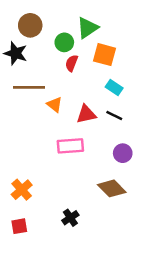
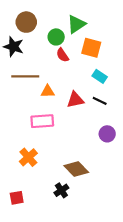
red semicircle: (72, 63) -> (62, 55), turned -56
orange triangle: (55, 104) -> (48, 91), turned -40
pink rectangle: (70, 146) -> (42, 121), moved
brown diamond: (112, 188) -> (76, 169), moved
orange cross: (22, 190) -> (28, 157), moved

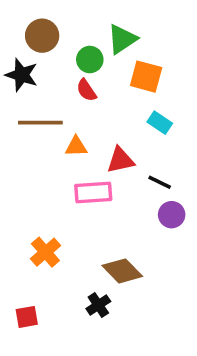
red semicircle: (62, 55) -> (86, 90), moved
black line: (100, 101) -> (160, 182), moved
pink rectangle: (42, 121) -> (93, 192), moved

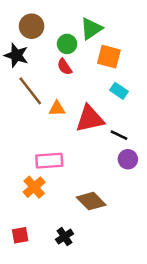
brown line: (40, 123) -> (30, 91), turned 52
red triangle: (120, 160) -> (90, 119), size x1.4
pink rectangle: (93, 192) -> (49, 161), moved
black cross: (98, 305) -> (65, 237), moved

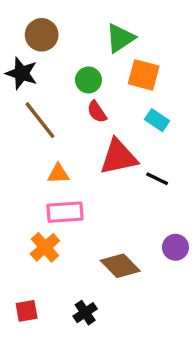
green circle: (67, 44) -> (88, 80), moved
red semicircle: (65, 67) -> (97, 112), moved
orange triangle: (57, 109) -> (58, 174), moved
purple circle: (128, 159) -> (175, 247), moved

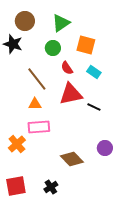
green triangle: (120, 38) -> (61, 23), moved
red semicircle: (97, 112) -> (67, 68), moved
brown line: (40, 120) -> (37, 79), moved
orange cross: (45, 247) -> (17, 144), moved
red square: (27, 311) -> (16, 186), size x1.5

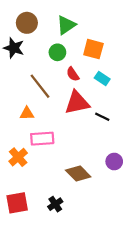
orange triangle: (35, 104) -> (27, 113), moved

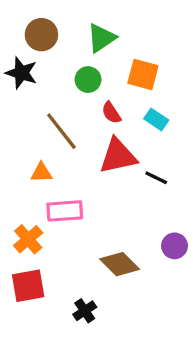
red square: (17, 203) -> (28, 286), moved

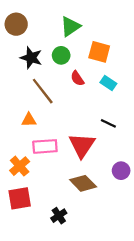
brown circle: (41, 35) -> (16, 24), moved
black star: (21, 73) -> (31, 58), moved
red triangle: (118, 156) -> (82, 145), moved, turned -44

